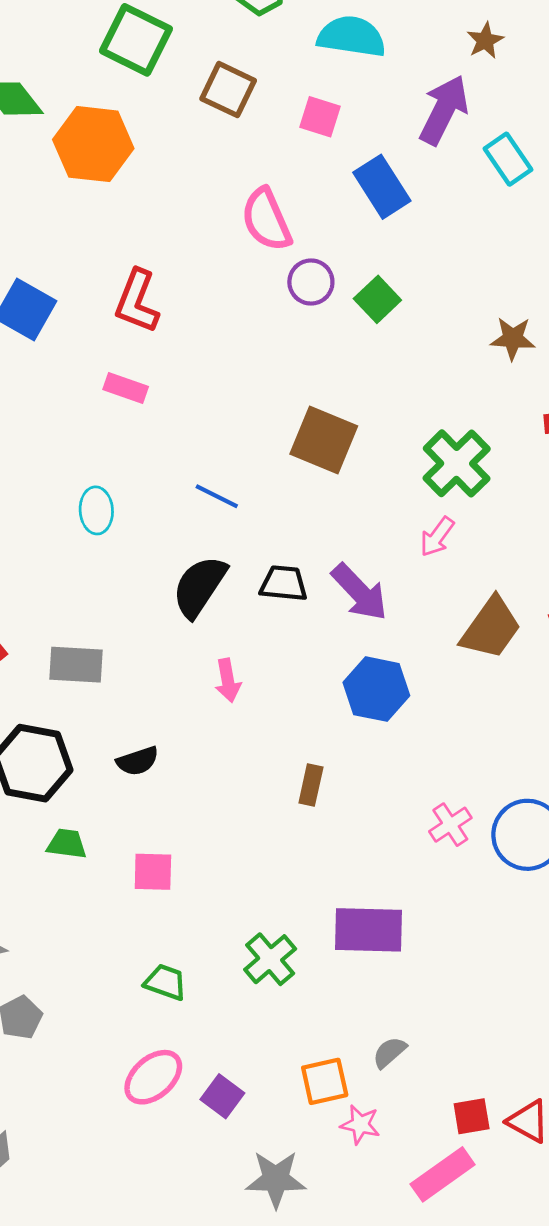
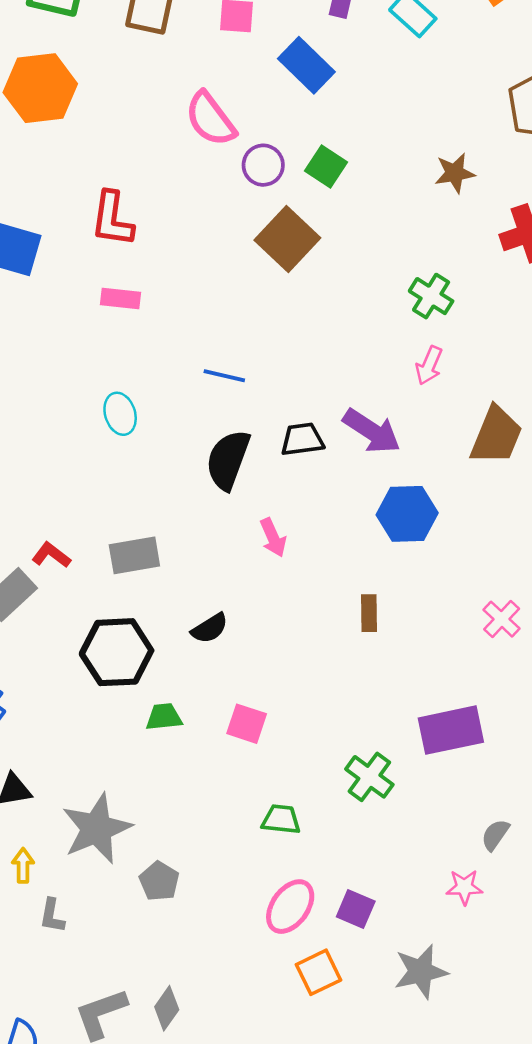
brown square: (324, 440) -> (287, 239), moved, turned 34
green cross: (457, 463) -> (431, 296), size x0.7
pink square: (153, 872) -> (247, 724), turned 30
orange square: (325, 1081) -> (318, 972), moved
pink star: (360, 1125) -> (464, 887), moved

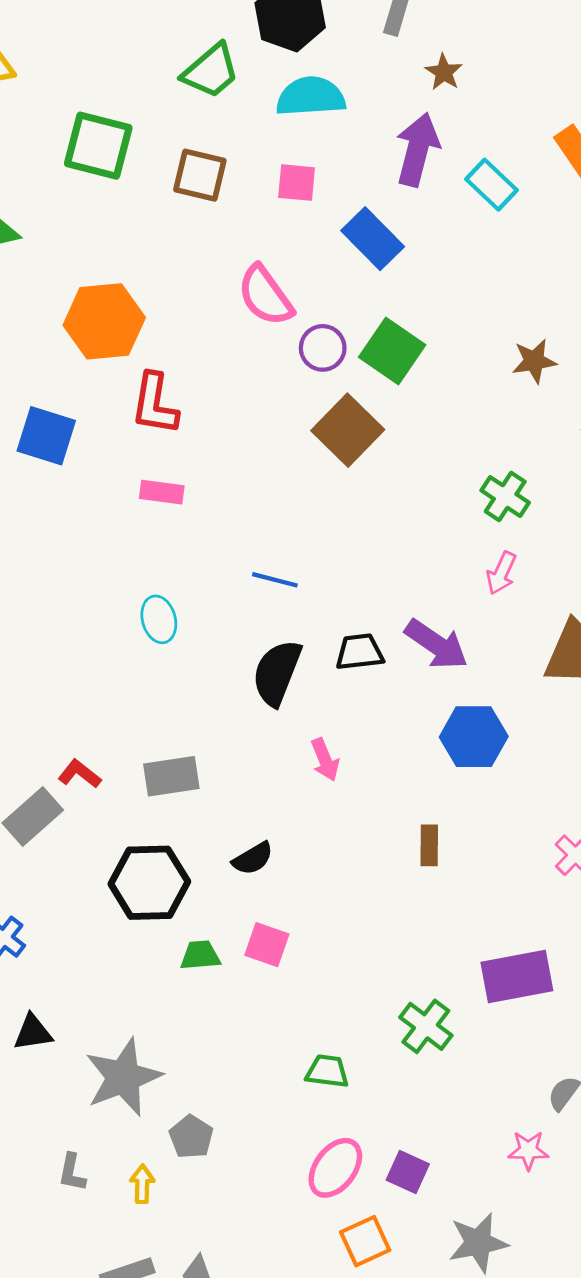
orange hexagon: (40, 88) -> (104, 321), moved
green square: (326, 167) -> (392, 351), size x1.4
pink square: (247, 724) -> (267, 945), moved
yellow arrow: (23, 865) -> (142, 1184), moved

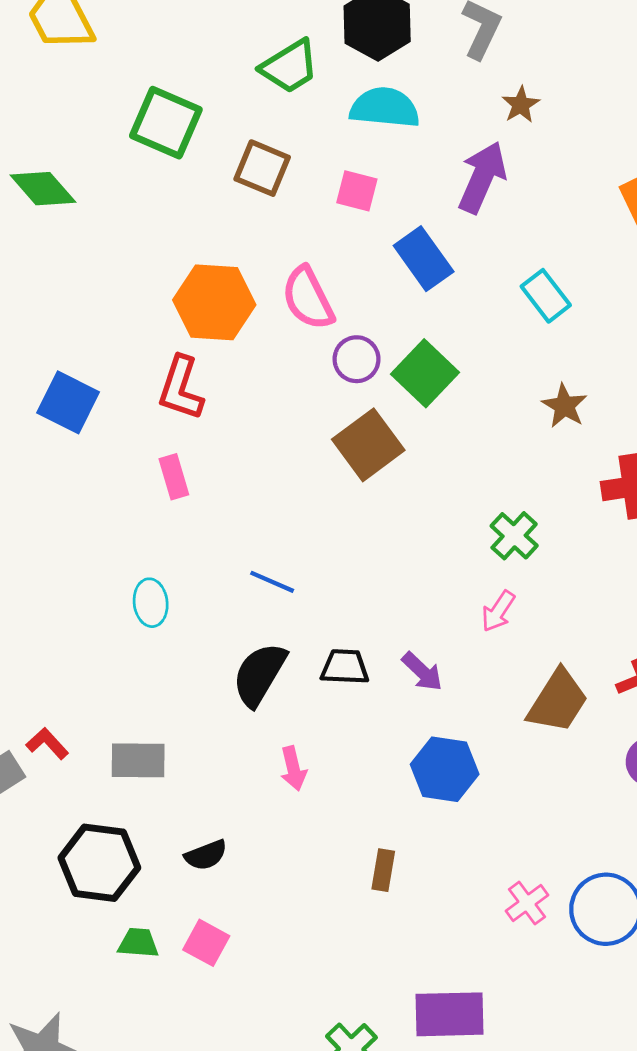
cyan rectangle: (491, 185) -> (546, 296), moved
orange hexagon: (104, 321) -> (214, 302), moved
brown star: (534, 361) -> (564, 406), turned 30
pink rectangle: (162, 492) -> (174, 477), turned 57
purple arrow: (436, 644) -> (422, 672), size x0.7

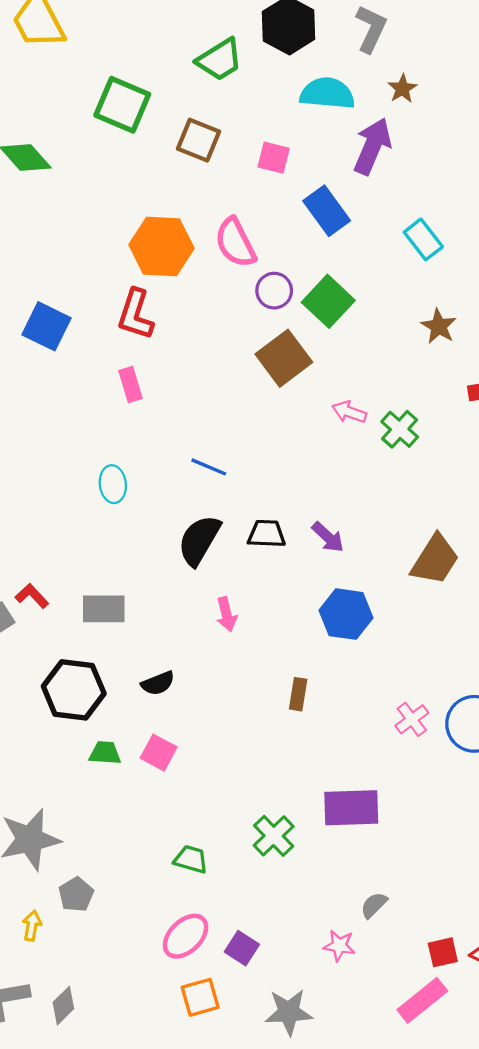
cyan semicircle: (385, 108) -> (327, 93), moved
pink arrow: (498, 611) -> (349, 412), moved, turned 76

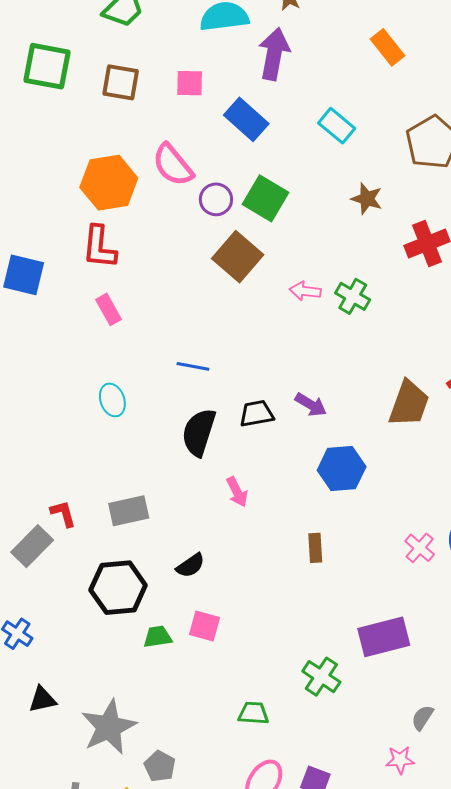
red L-shape: (32, 596) -> (63, 514), turned 40

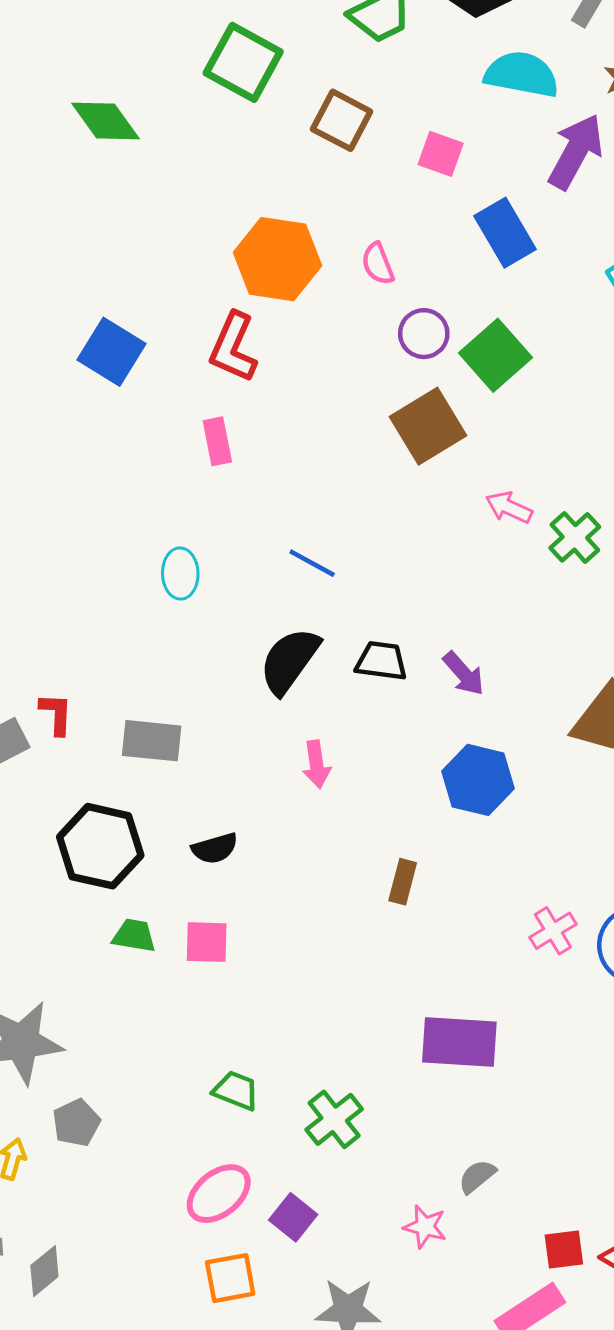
pink semicircle: (173, 165) -> (378, 264), size x0.6
pink square: (205, 626) -> (207, 942), turned -32
green cross: (321, 677) -> (334, 1119), moved

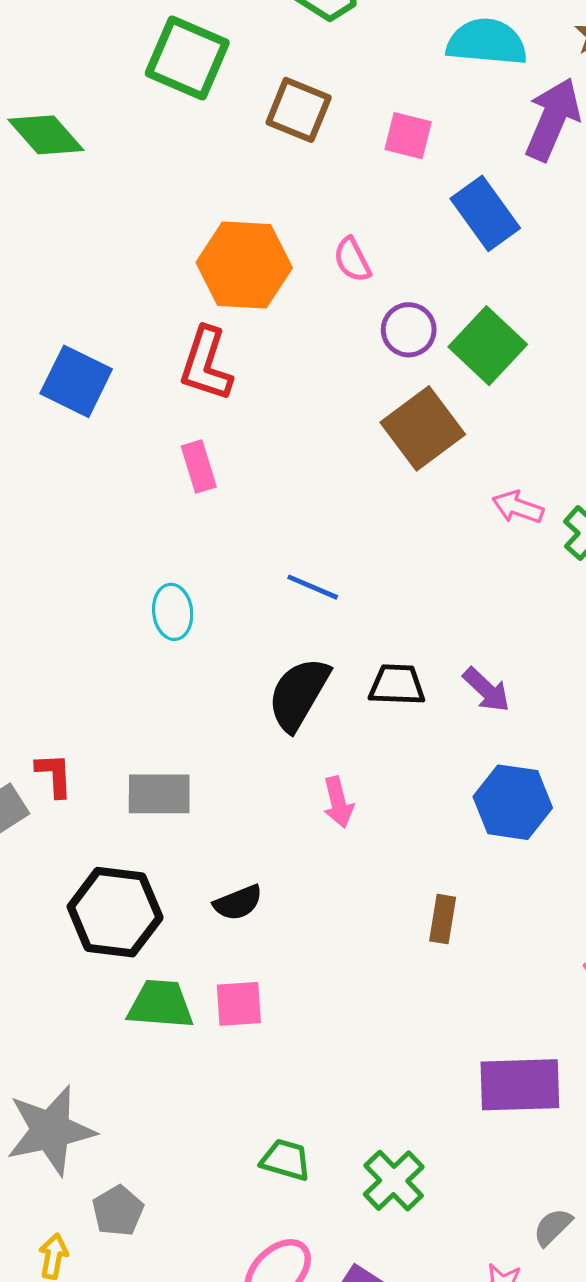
green trapezoid: (134, 936) -> (160, 1004), size x1.4

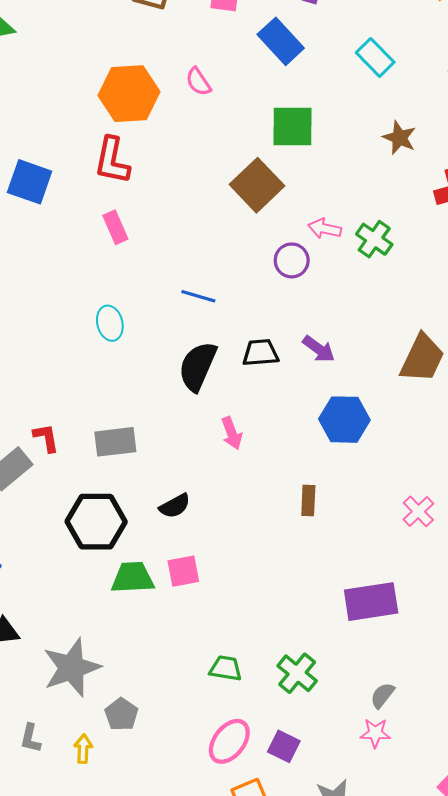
purple circle: (409, 330) -> (292, 260), moved
green square: (488, 346) -> (293, 127), turned -36
gray semicircle: (553, 1227) -> (382, 695), moved

